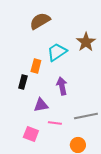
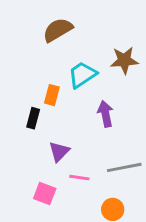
brown star: (86, 42) -> (124, 60), turned 30
purple arrow: (62, 86) -> (105, 114), moved
purple triangle: (41, 105) -> (59, 152), turned -35

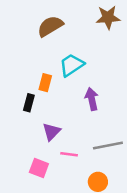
brown star: (124, 60) -> (108, 17), moved

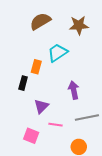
brown star: (108, 17) -> (79, 25), moved
purple arrow: (92, 99) -> (74, 90), moved

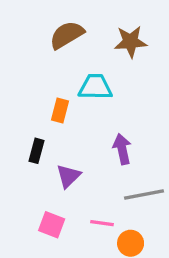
cyan trapezoid: (58, 53) -> (95, 87), turned 35
black rectangle: (23, 83) -> (36, 151), moved
pink line: (55, 125) -> (102, 223), moved

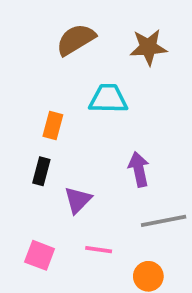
orange rectangle: (60, 111) -> (53, 125), moved
pink line: (102, 223) -> (99, 250), moved
pink square: (52, 225) -> (40, 255), moved

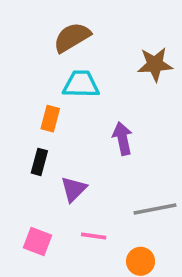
brown star: (148, 47) -> (155, 64), moved
cyan trapezoid: (108, 99) -> (81, 84), moved
purple arrow: (139, 169) -> (122, 138), moved

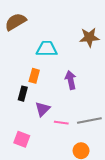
brown semicircle: (72, 37) -> (16, 22), moved
orange rectangle: (50, 119) -> (34, 76), moved
pink line: (94, 236) -> (61, 123), moved

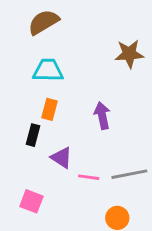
brown semicircle: (16, 22) -> (44, 22), moved
cyan trapezoid: (47, 49) -> (48, 70), moved
purple triangle: (43, 109) -> (62, 158), turned -42

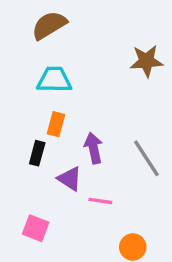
purple arrow: (102, 115) -> (94, 148), moved
gray line: (129, 174) -> (146, 158), moved, turned 68

